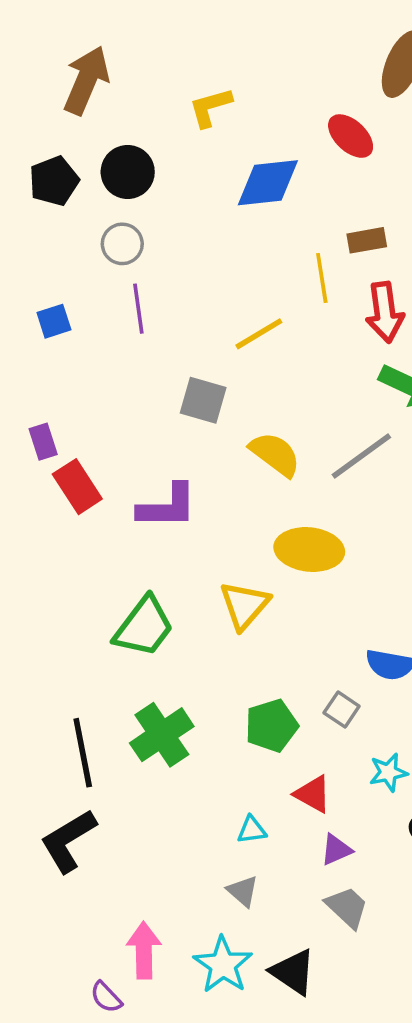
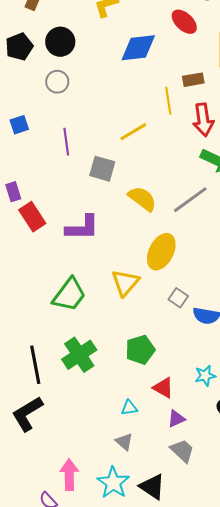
purple line: (138, 309) -> (66, 142), moved
yellow ellipse: (309, 550) -> (161, 252), turned -69
gray square: (342, 710) -> (178, 298), moved

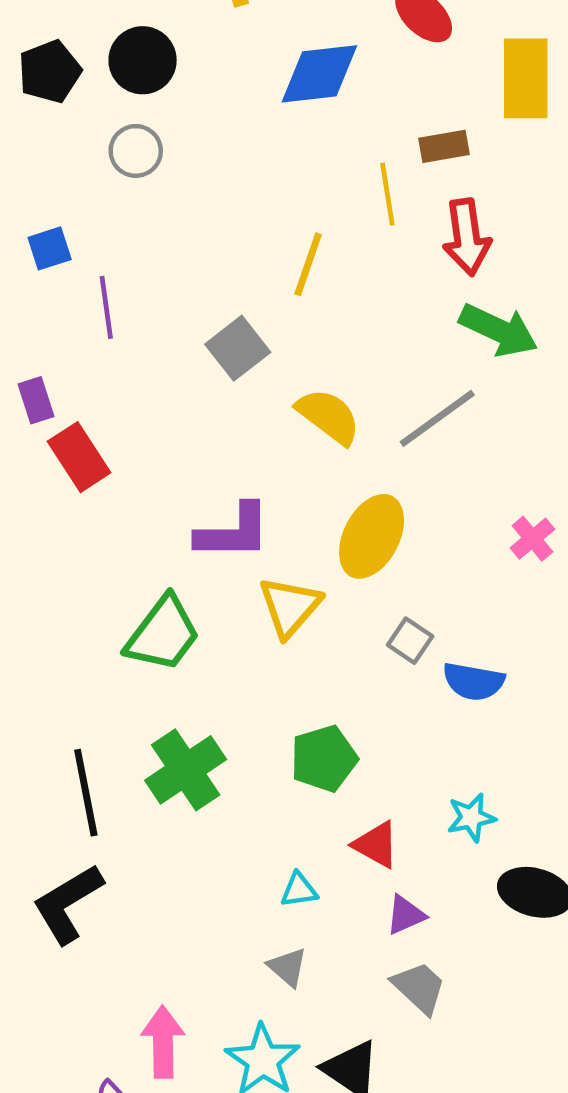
yellow line: (133, 132) -> (308, 264), turned -40
purple line: (66, 142) -> (106, 307), moved
gray square: (102, 169) -> (238, 348), turned 36
purple L-shape: (82, 228) -> (233, 532), moved

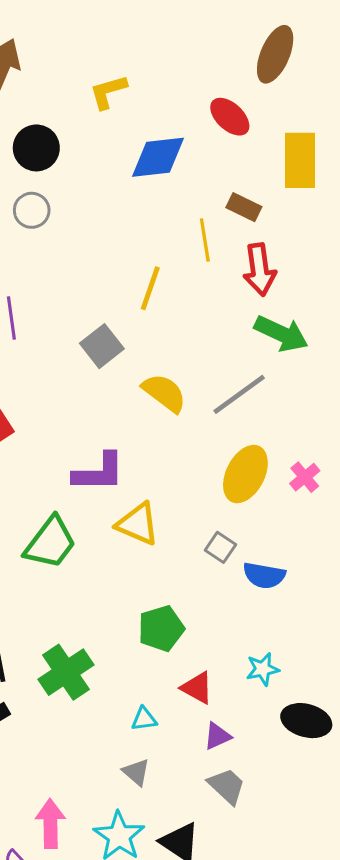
brown rectangle: (444, 146) -> (244, 207), turned 36
yellow ellipse: (372, 536) -> (245, 474), moved
yellow triangle: (290, 607) -> (138, 524), turned -48
green cross: (186, 770) -> (66, 672), moved

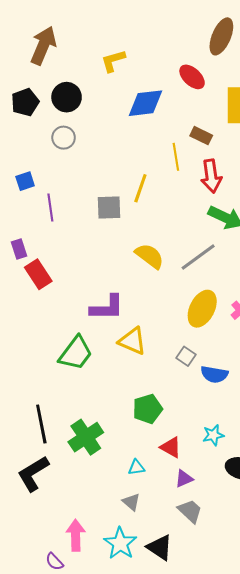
gray square: (102, 346) -> (109, 207), moved, turned 36

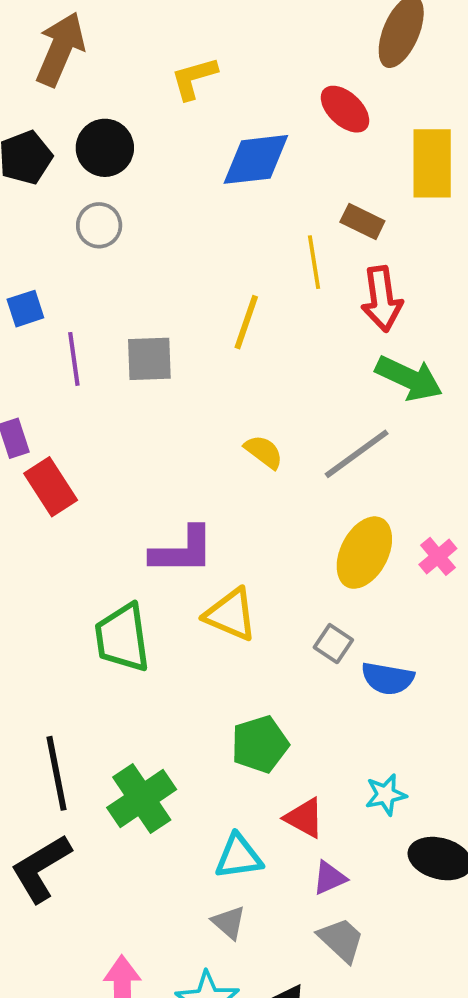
gray square: (109, 207) -> (149, 359), moved
yellow semicircle: (150, 256) -> (264, 452), size x0.7
green trapezoid: (76, 353) -> (122, 638), turned 135
cyan triangle: (136, 468) -> (238, 857), size x1.5

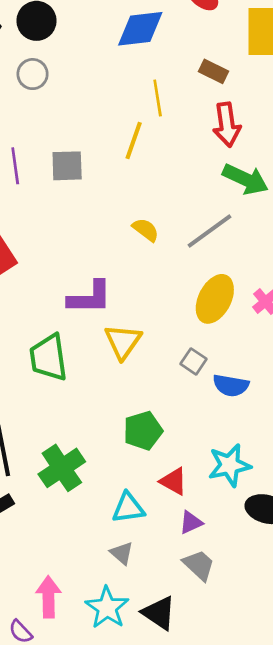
yellow line: (314, 262) -> (158, 98), moved
yellow triangle: (231, 615) -> (123, 341), turned 42
cyan star: (386, 795) -> (229, 465), size x1.5

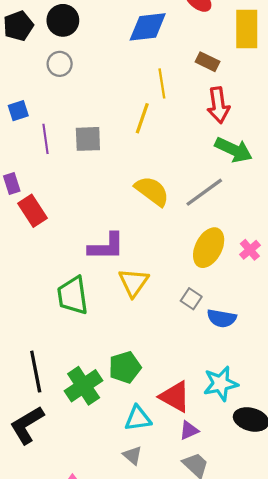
yellow semicircle: (146, 230) -> (152, 191), size x1.6
green pentagon: (143, 431) -> (125, 367), moved
red triangle: (174, 481) -> (175, 397), size x1.4

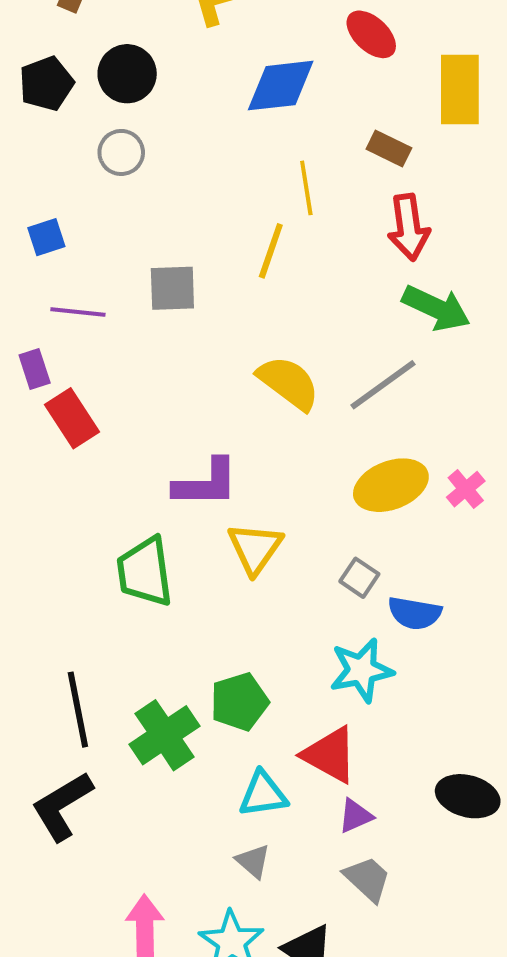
purple line: (45, 139) -> (78, 312), moved, turned -76
yellow ellipse: (209, 248) -> (391, 485), turned 42
cyan star: (221, 384) -> (361, 670), moved

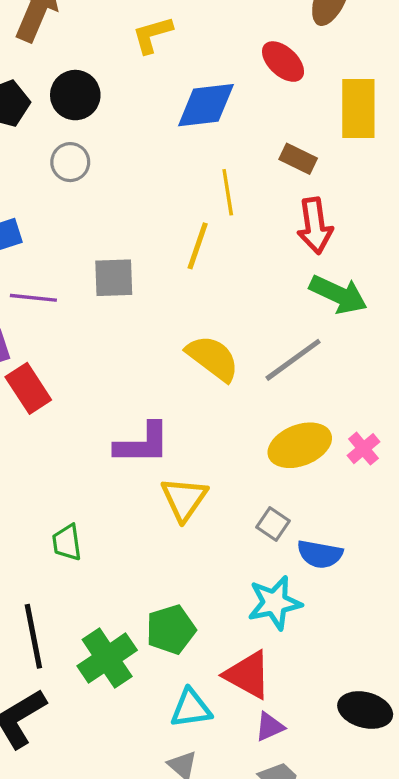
green trapezoid: (145, 572) -> (67, 542), moved, size x0.6

